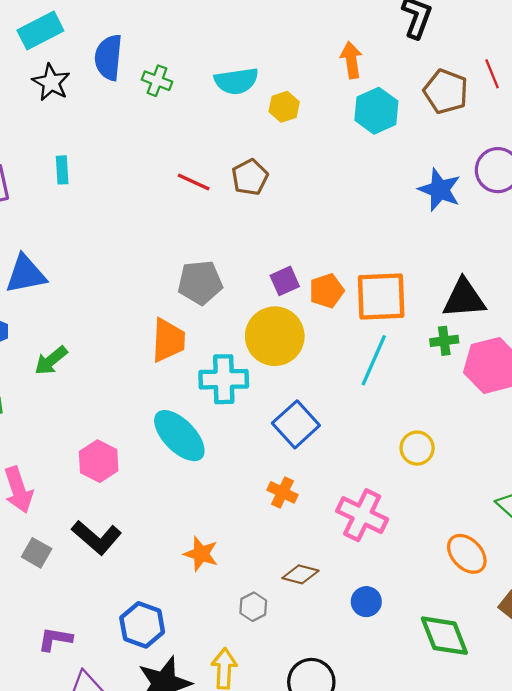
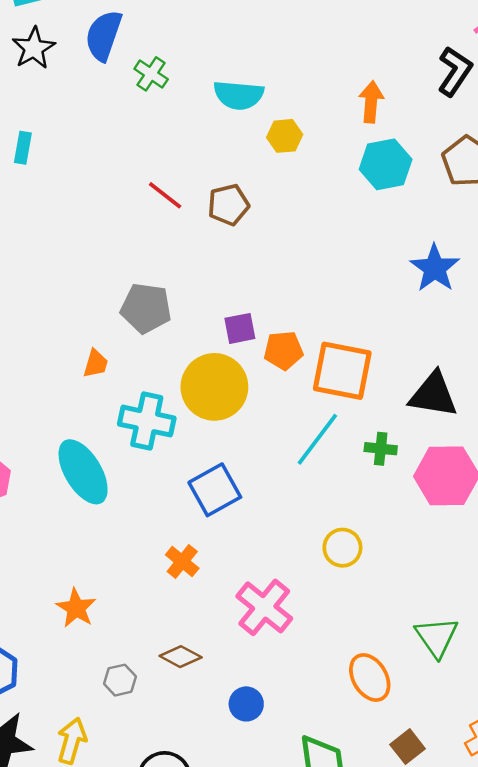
orange trapezoid: (168, 340) -> (96, 364), size x0.6
green cross: (444, 341) -> (381, 449), moved

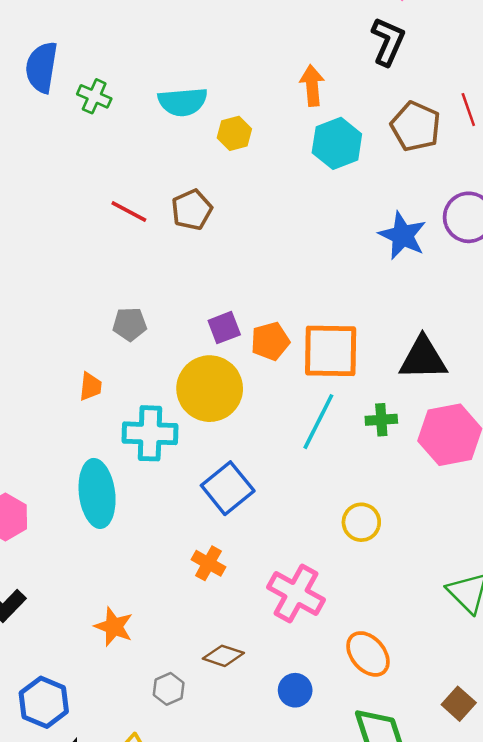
gray pentagon: (146, 308) -> (130, 324), size x0.7
cyan ellipse: (83, 472) -> (97, 493), turned 34
orange ellipse: (370, 677) -> (368, 654), moved

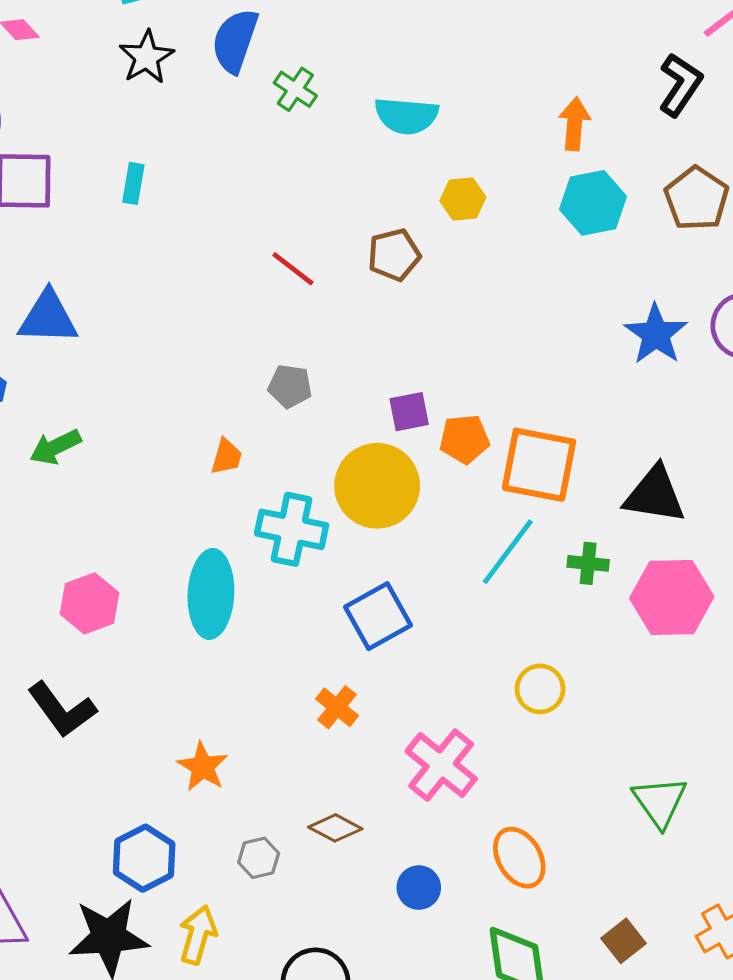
yellow hexagon: (234, 133) -> (463, 199), moved
red line: (129, 212) -> (293, 269), moved
blue hexagon: (44, 702) -> (144, 858), moved

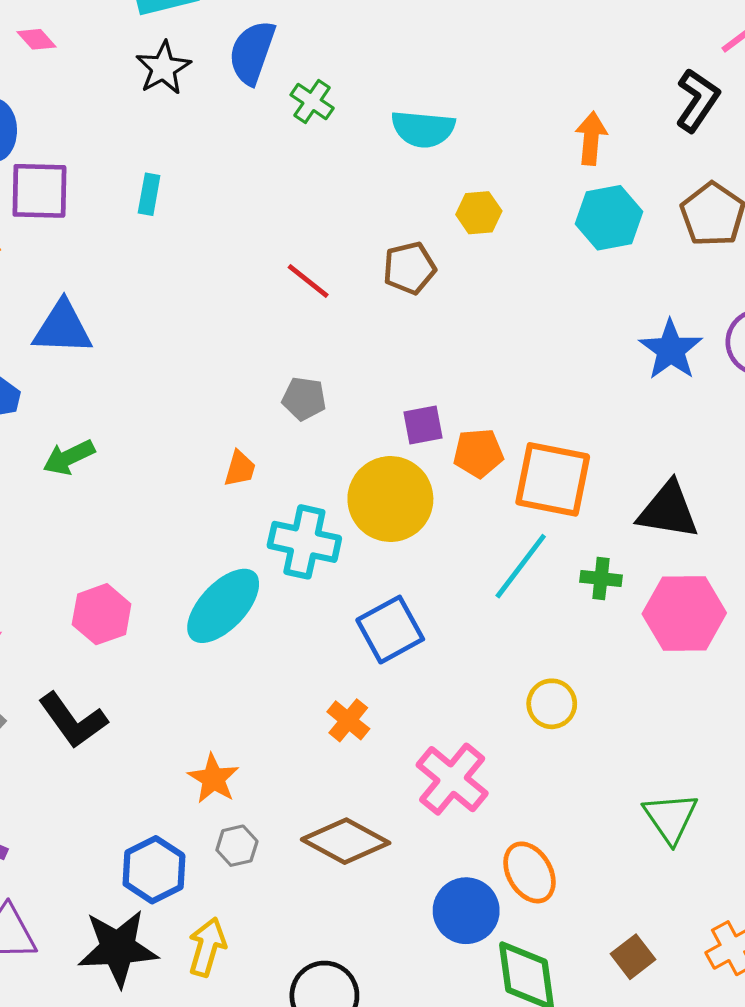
cyan ellipse: (211, 594) -> (223, 606), turned 40
brown diamond: (335, 828) -> (346, 841), size x1.6
gray hexagon: (259, 858) -> (237, 846), moved
blue circle: (419, 888) -> (466, 911), moved, size x1.5

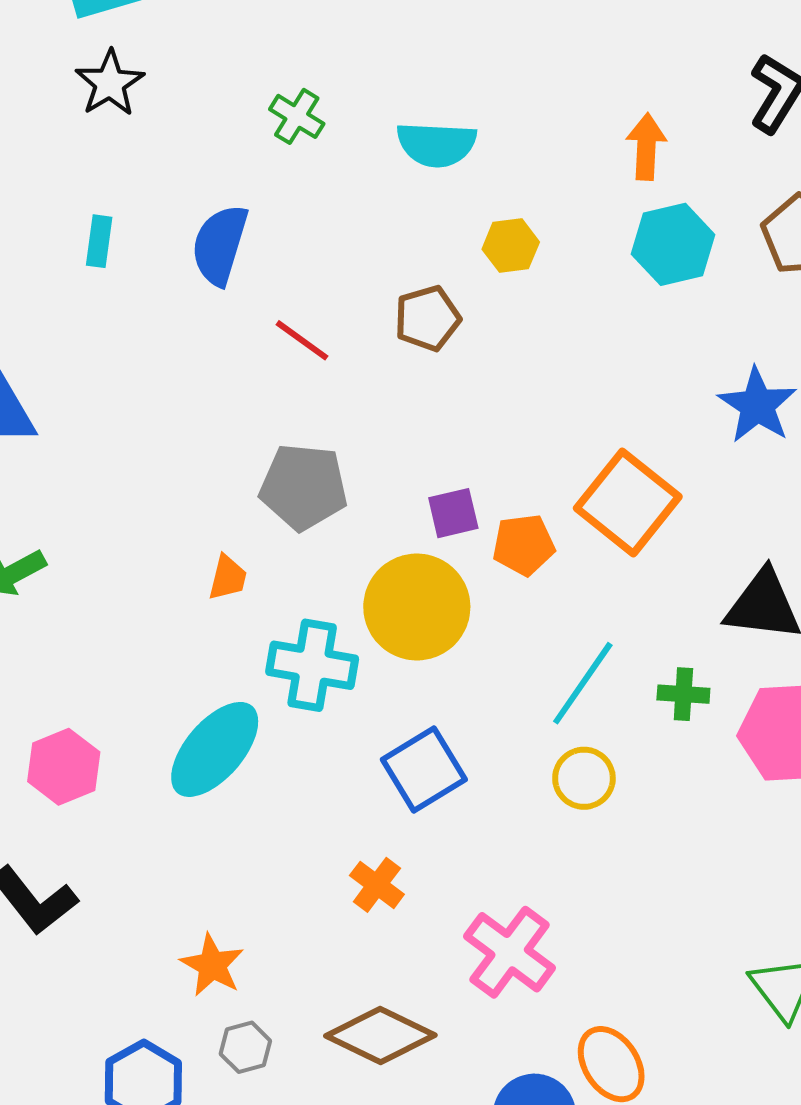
blue semicircle: (252, 52) -> (220, 245), moved
gray pentagon: (304, 399) -> (304, 487), size x1.6
orange square: (553, 479) -> (628, 502), moved, turned 30
yellow circle: (552, 704) -> (584, 778), moved

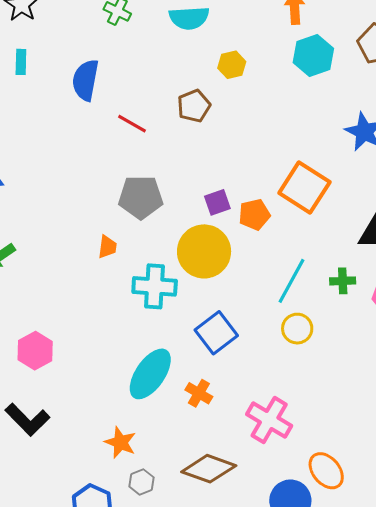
cyan rectangle: (99, 241) -> (21, 62), moved
cyan ellipse: (215, 749) -> (150, 374), moved

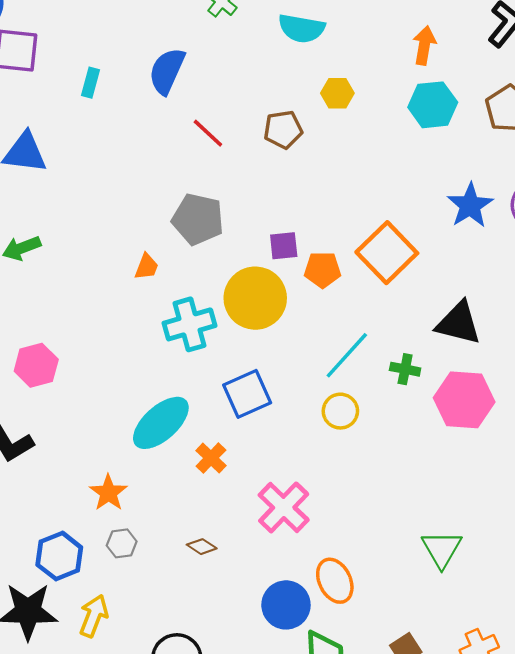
cyan rectangle: (21, 62) -> (90, 83), moved
cyan cross: (155, 286) -> (189, 324), turned -33
brown diamond: (209, 469) -> (202, 547), size x0.5

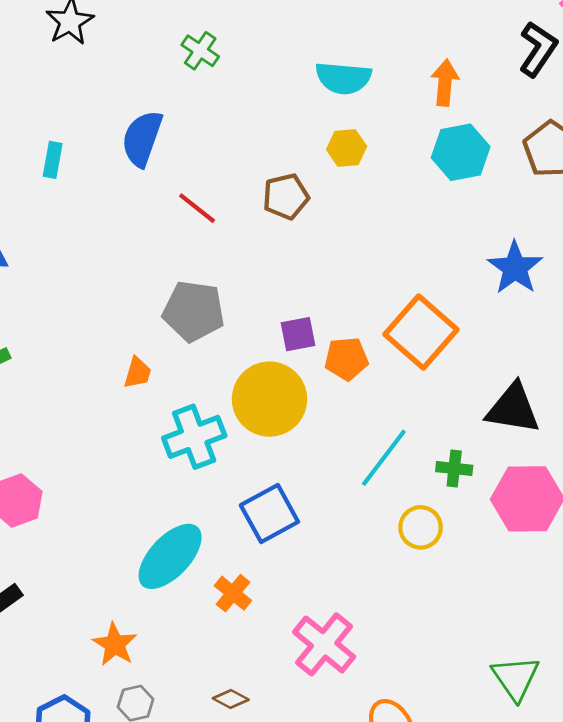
cyan semicircle: (302, 28) -> (343, 78), moved
yellow circle: (340, 411) -> (421, 527), moved

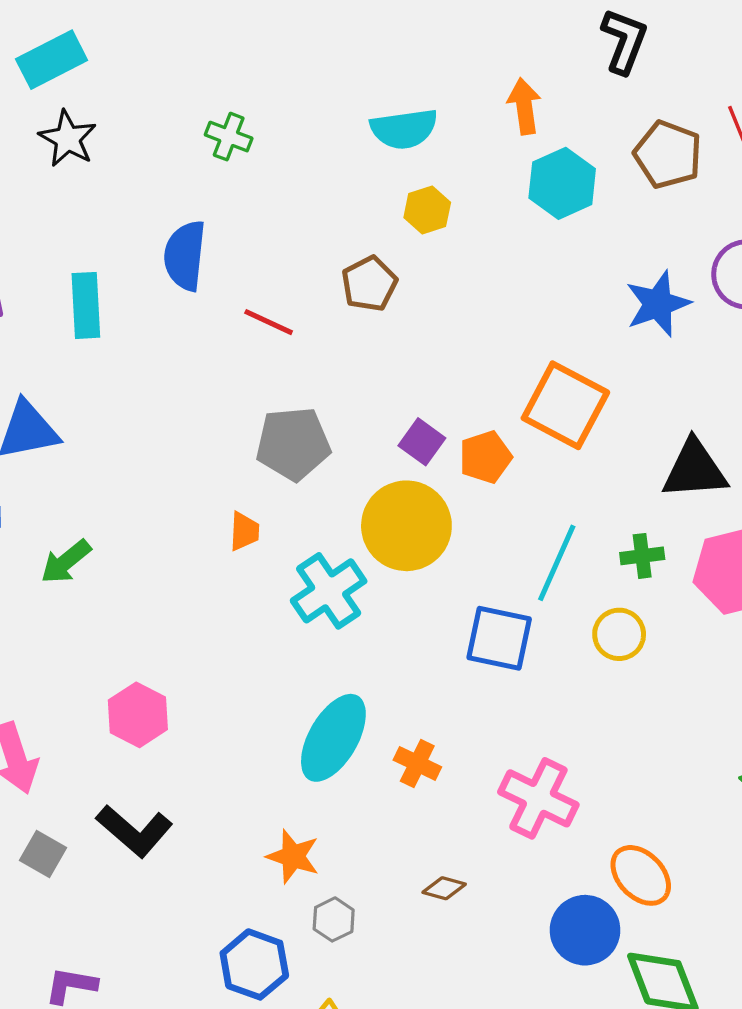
cyan rectangle: (53, 160) -> (86, 305), size x1.5
blue star: (515, 268) -> (658, 304), turned 30
purple square: (298, 334) -> (422, 442), turned -30
blue square: (269, 513) -> (499, 638), moved, turned -36

